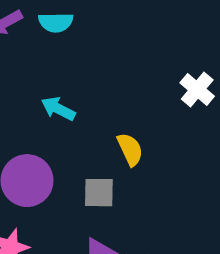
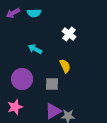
white cross: (197, 89) -> (69, 34), moved

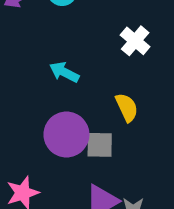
purple circle: (22, 79) -> (66, 135), moved

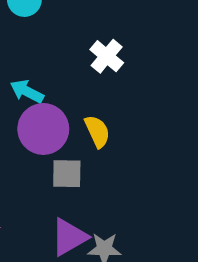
purple circle: (66, 135) -> (43, 129), moved

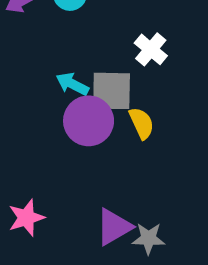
gray square: (67, 174) -> (112, 91), moved, size x1.4

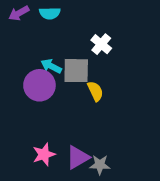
purple circle: (89, 121) -> (39, 85), moved
pink star: (26, 218) -> (44, 154), moved

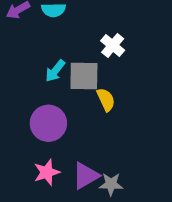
cyan arrow: (51, 66) -> (55, 71), turned -78
purple circle: (39, 85) -> (48, 123), moved

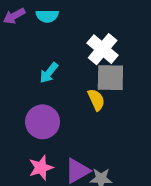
white cross: (113, 45) -> (103, 49), size x1.4
gray square: (84, 76) -> (110, 78), moved

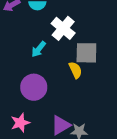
white cross: (103, 49) -> (63, 28), moved
pink star: (41, 168) -> (20, 123), moved

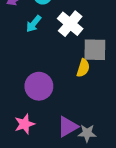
cyan arrow: (39, 49) -> (34, 24), moved
yellow semicircle: (75, 70) -> (83, 68), turned 42

